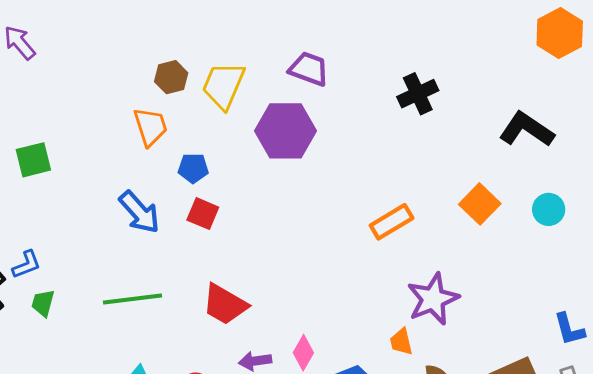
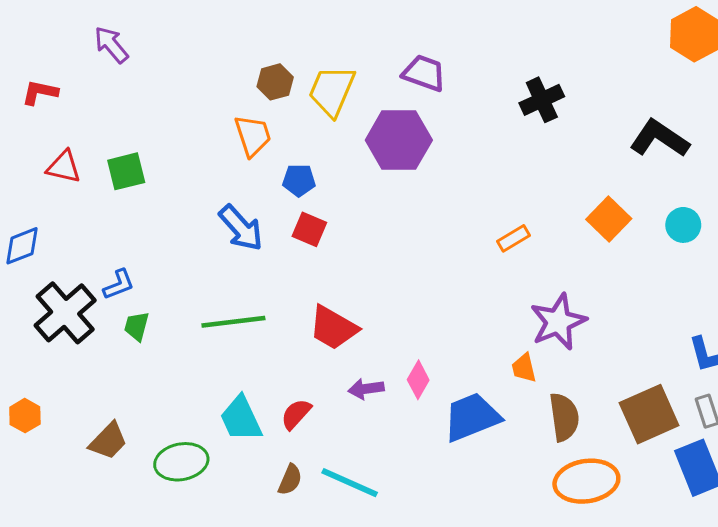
orange rectangle: (392, 222) -> (513, 238), size x0.7

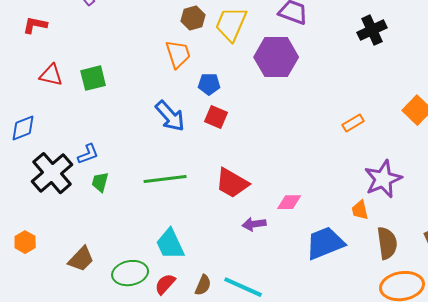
pink diamond: (418, 380) -> (289, 202), moved, turned 60
red semicircle: (296, 414) -> (165, 284), moved

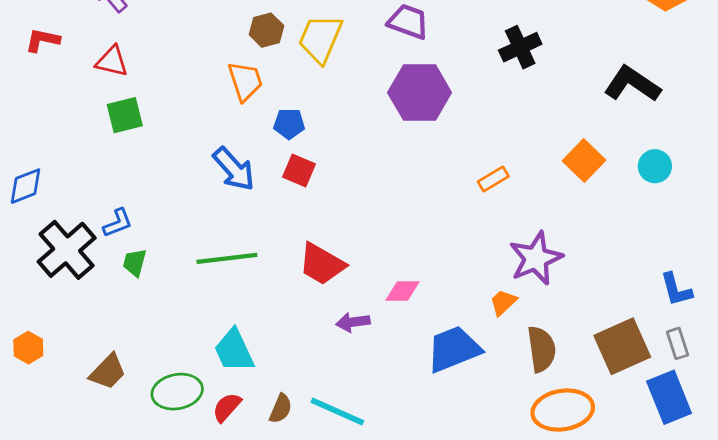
purple hexagon: (276, 57) -> (420, 93), moved
red triangle: (51, 75) -> (112, 61), moved
orange trapezoid: (360, 210) -> (503, 302), turned 60

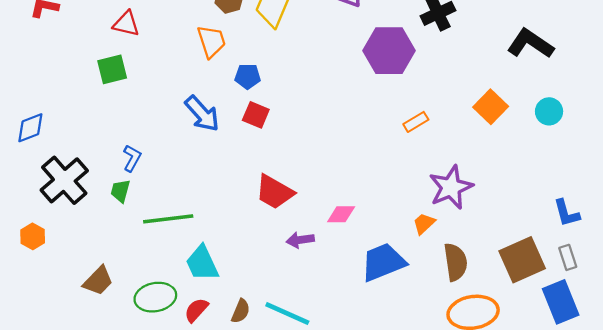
red triangle: (112, 61) -> (126, 24), moved
purple hexagon: (420, 93) -> (389, 51), moved
blue L-shape: (118, 223) -> (132, 158), moved, turned -40
green line: (227, 258) -> (168, 219), moved
orange hexagon: (28, 348) -> (33, 236), moved

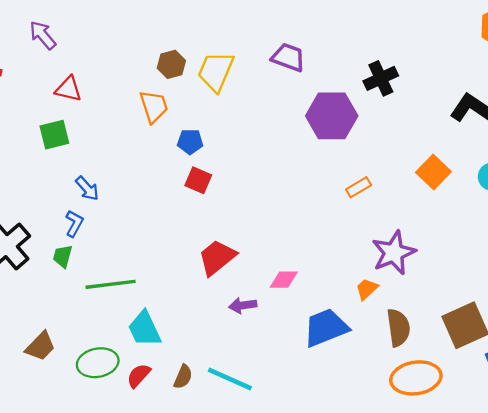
blue arrow: (202, 114) -> (87, 188), moved, size x0.7
red trapezoid: (275, 192) -> (217, 257), turned 111

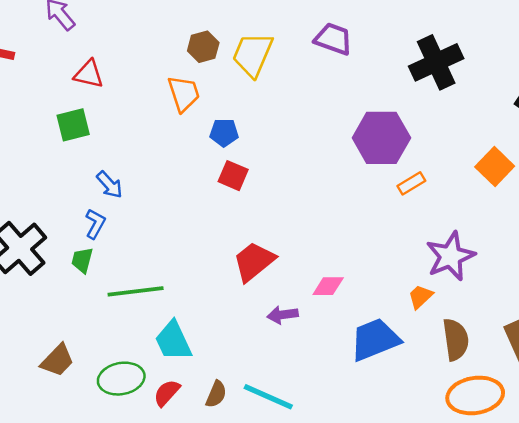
black cross: (381, 78) -> (436, 62), size x1.4
purple hexagon: (332, 116) -> (381, 138), moved

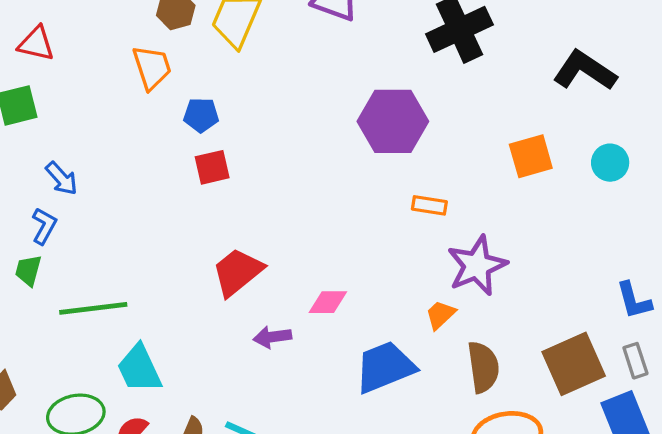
orange square: (495, 166) -> (531, 156), turned 30
red square: (233, 176) -> (212, 167), turned -36
orange rectangle: (411, 183) -> (429, 205), moved, turned 40

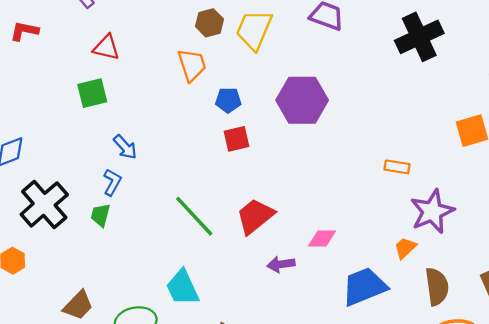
purple hexagon: (393, 121) -> (302, 100), moved
green line: (93, 308) -> (194, 216), moved, turned 54

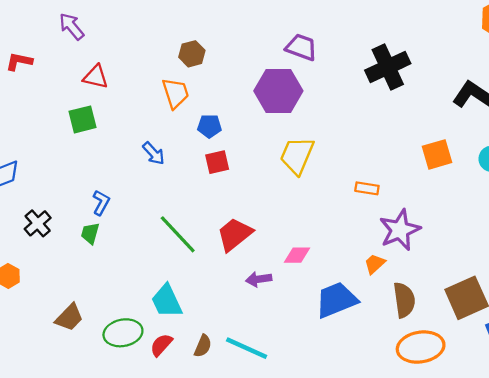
yellow trapezoid: (254, 30) -> (297, 156), moved
purple hexagon: (302, 100) -> (278, 91), moved
blue arrow: (125, 147) -> (154, 153), moved
black cross: (44, 204) -> (38, 223), size x0.6

